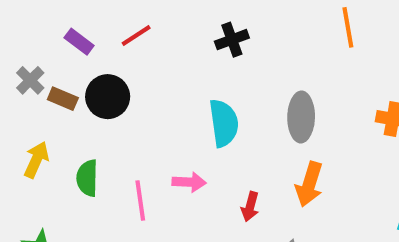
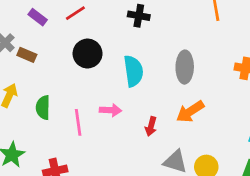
black cross: (232, 40) -> (139, 16), turned 30
black circle: (108, 97) -> (88, 54), moved
orange arrow: (309, 184) -> (190, 112), turned 40

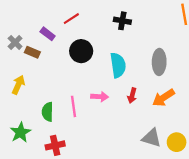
purple rectangle: (38, 17) -> (48, 34), moved
green semicircle: (43, 108) -> (48, 112), moved
red arrow: (151, 126) -> (132, 96), moved

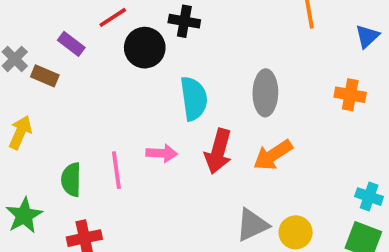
black cross: (122, 21) -> (184, 21), moved
black circle: (81, 51) -> (145, 48), moved
red arrow: (132, 96) -> (218, 151), size x1.6
gray triangle: (152, 138) -> (252, 225), turned -42

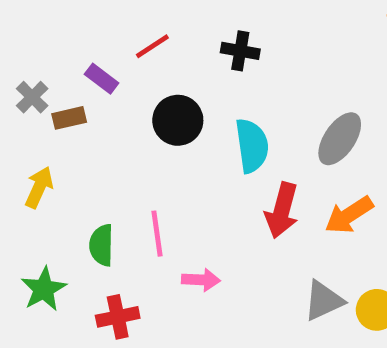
black circle: (145, 48) -> (178, 120), moved
brown rectangle: (45, 76) -> (69, 118), turned -36
gray ellipse: (265, 93) -> (340, 139), turned 33
pink arrow: (162, 153) -> (201, 280), moved

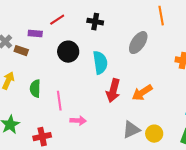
purple rectangle: (102, 79) -> (35, 34), turned -32
brown rectangle: (69, 118) -> (21, 51), turned 32
gray ellipse: (340, 139) -> (138, 43), moved
green semicircle: (102, 245) -> (35, 89), moved

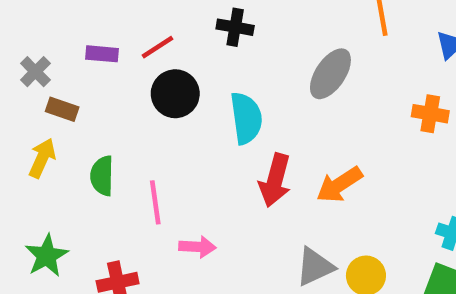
red line: (57, 20) -> (157, 47), moved
brown rectangle: (21, 51) -> (62, 109), moved

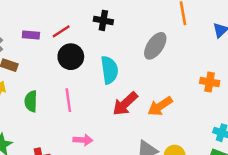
orange cross: (430, 114) -> (210, 82), moved
red arrow: (275, 180) -> (125, 104), turned 32
pink line: (155, 202) -> (68, 100), moved

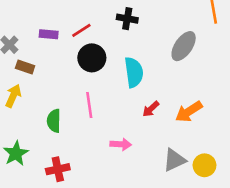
green semicircle: (31, 101) -> (54, 121), moved
red arrow: (125, 104) -> (151, 109), size x0.6
pink arrow: (83, 140) -> (121, 144), moved

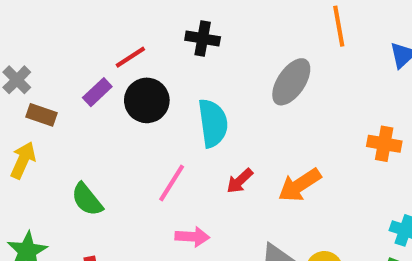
purple rectangle: (49, 34) -> (97, 92), moved, turned -48
pink line: (89, 105) -> (172, 183), moved, turned 40
green semicircle: (54, 121) -> (87, 199), turned -40

